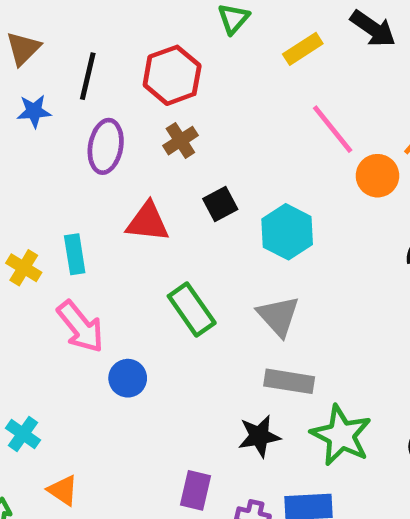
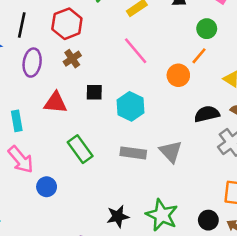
pink line: (333, 129) -> (136, 51), moved
black square: (220, 204) -> (94, 92), turned 30
gray triangle: (278, 316) -> (171, 152), moved
gray rectangle: (289, 381) -> (133, 153), moved

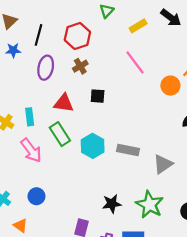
cyan hexagon: (131, 106) -> (93, 146), moved
green rectangle: (80, 149) -> (60, 134), moved
gray triangle: (171, 152) -> (163, 164), moved, turned 35
blue circle: (47, 187) -> (36, 196), moved

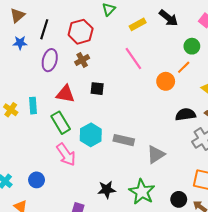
pink arrow: (31, 150) -> (66, 155), moved

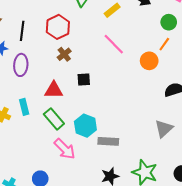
purple ellipse: (50, 60) -> (21, 65), moved
gray rectangle: (124, 140) -> (108, 141), moved
gray triangle: (156, 154) -> (164, 129), moved

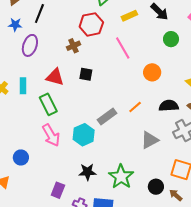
green circle: (169, 22) -> (171, 39), moved
red hexagon: (58, 27) -> (91, 24), moved
orange line: (164, 44) -> (135, 107), moved
cyan hexagon: (85, 126) -> (84, 135), moved
gray rectangle: (108, 141) -> (107, 116), moved, turned -54

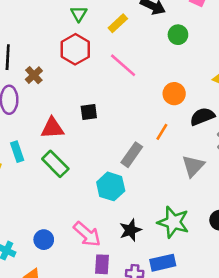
brown cross: (73, 46) -> (34, 75), moved
orange circle: (152, 72) -> (174, 94), moved
pink arrow: (51, 135) -> (87, 234), moved

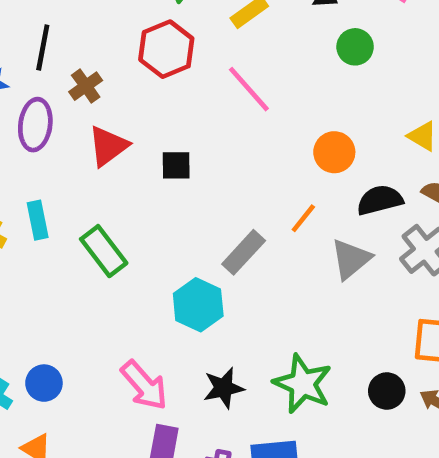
red triangle: (52, 128) -> (108, 146), moved, turned -40
gray triangle: (193, 166) -> (351, 259), moved
blue circle: (44, 240) -> (44, 383), moved

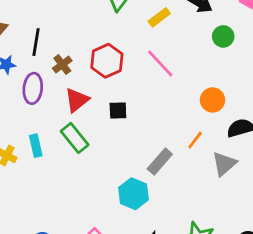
red hexagon: (166, 49) -> (107, 61), moved
green rectangle: (104, 251) -> (75, 138), moved

